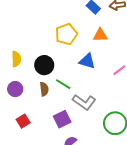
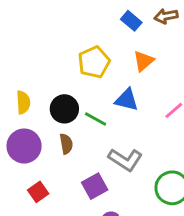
orange triangle: (100, 35) -> (144, 61), turned -35
green line: (63, 84) -> (96, 119), moved
purple circle: (15, 89) -> (24, 146), size x1.5

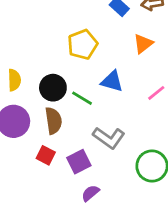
orange triangle: (144, 61) -> (143, 44), moved
brown semicircle: (66, 144) -> (53, 121), size x1.4
red square: (38, 192) -> (46, 155), moved, turned -30

